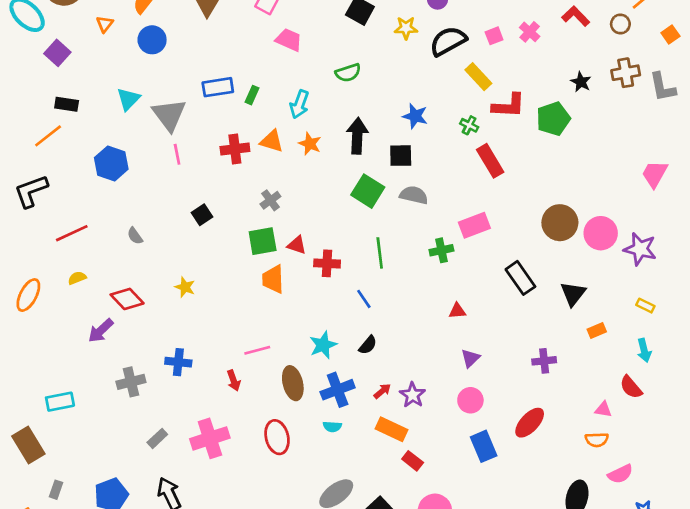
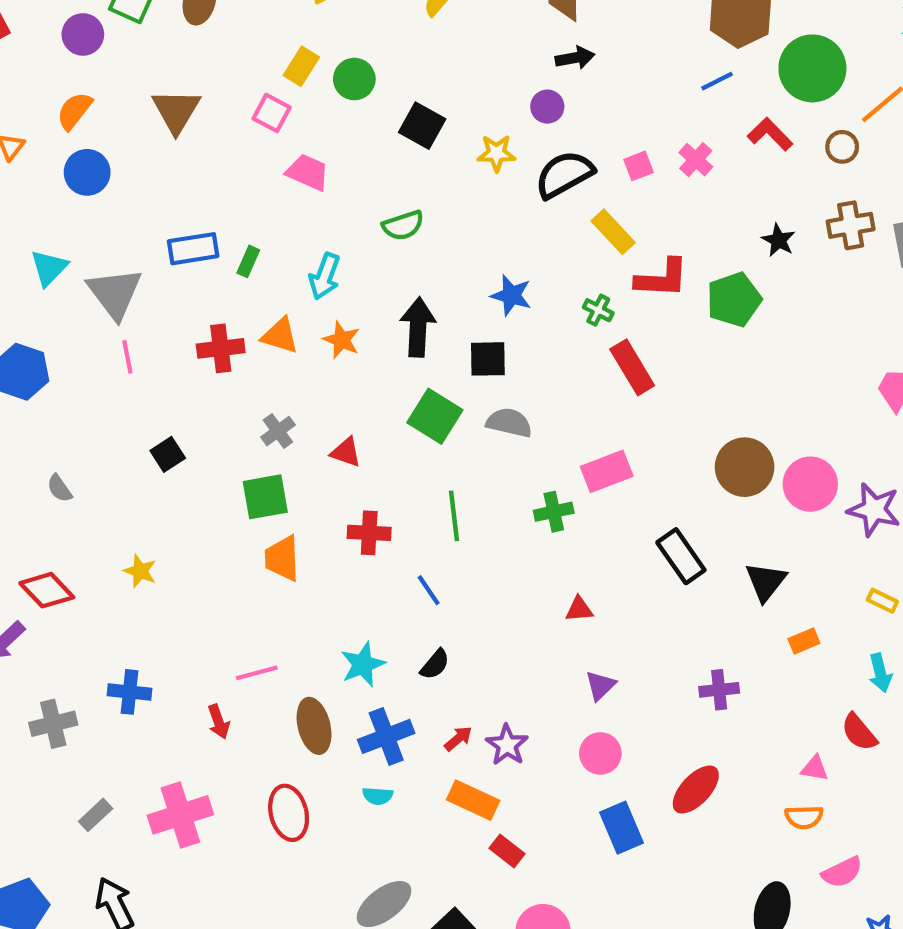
red triangle: (297, 245) -> (346, 452), moved

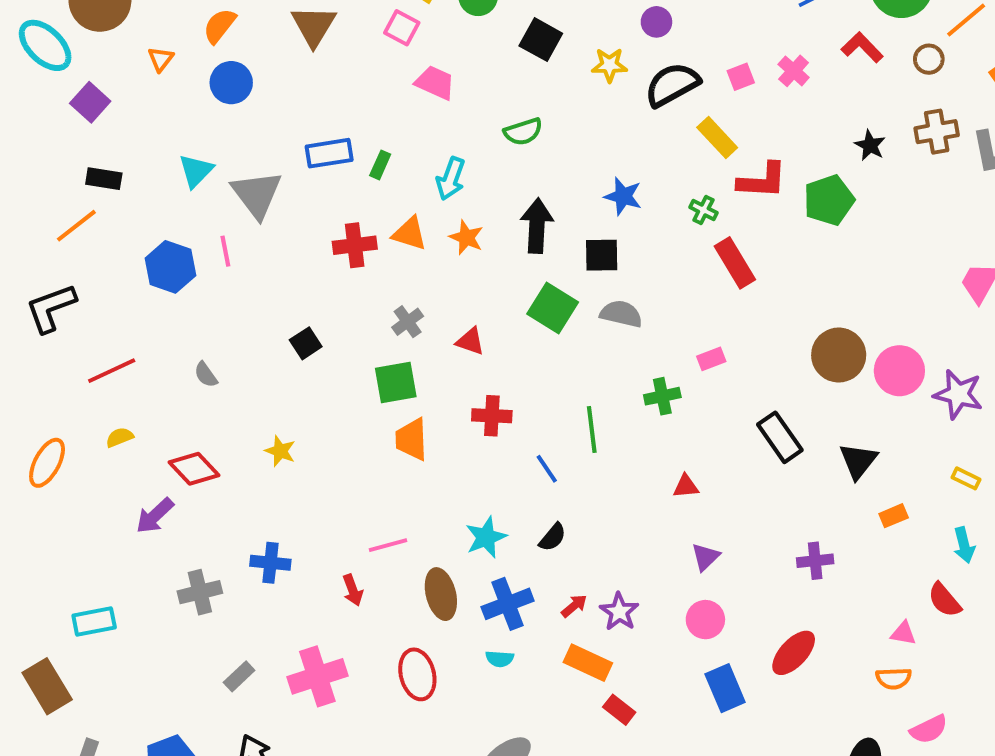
pink line: (127, 357) -> (225, 251), moved
pink rectangle: (607, 471) -> (711, 359), size x0.6
green line: (454, 516) -> (592, 429), moved

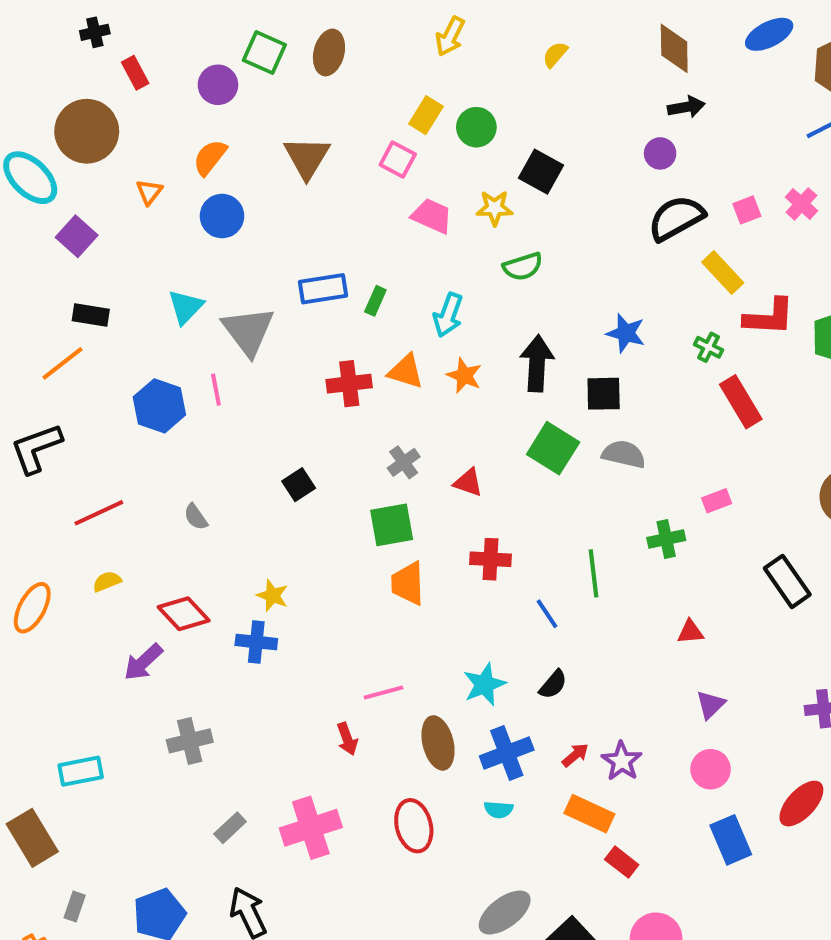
yellow star: (609, 65) -> (495, 208), moved
blue cross: (270, 563) -> (256, 642), moved

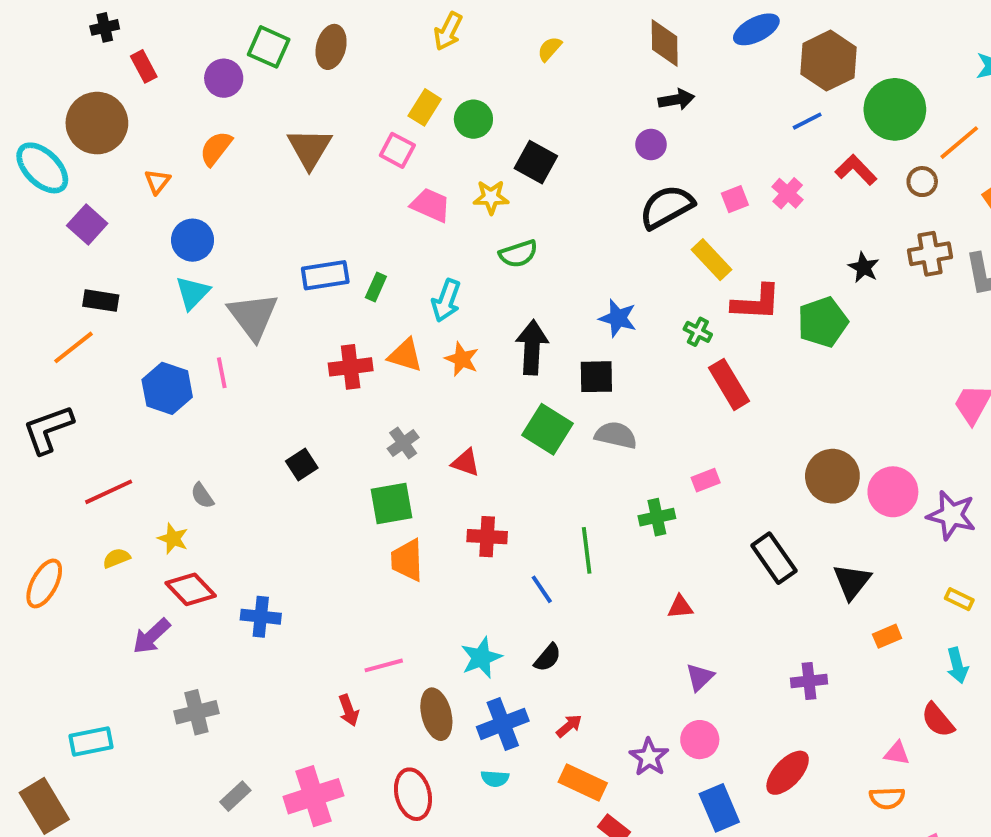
blue circle: (222, 216) -> (193, 240), moved
yellow star: (272, 596) -> (173, 539), moved
purple star: (622, 761) -> (649, 757), moved

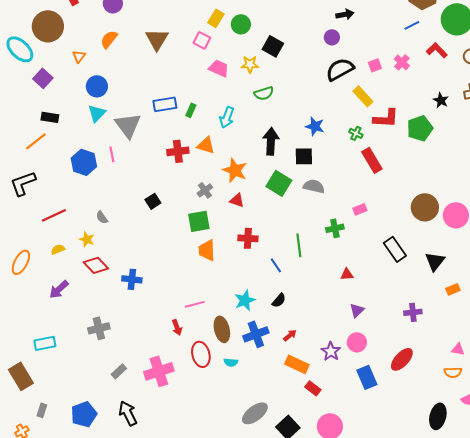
orange star: (462, 359) -> (235, 170), moved, size x1.4
purple arrow: (152, 636) -> (59, 289), moved
cyan semicircle: (495, 779) -> (231, 362), moved
red ellipse: (413, 794) -> (201, 354), moved

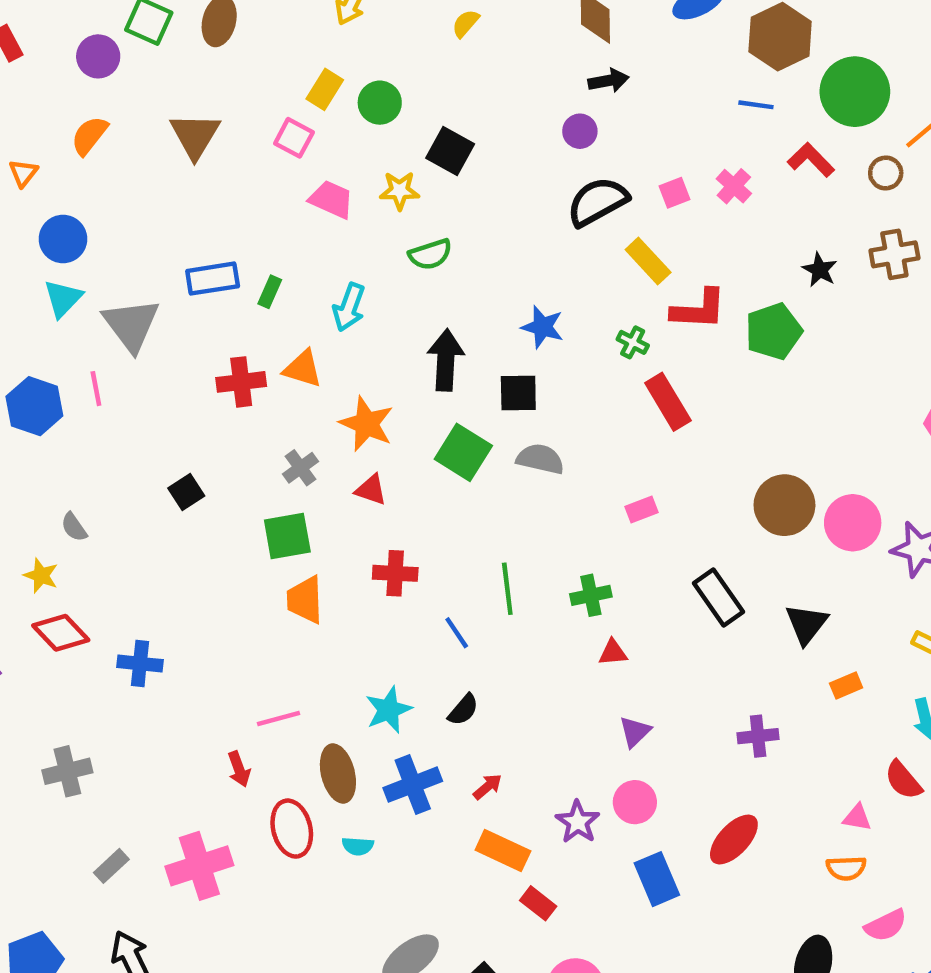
blue line: (412, 25) -> (756, 105), turned 35
green cross: (335, 228) -> (591, 595), moved

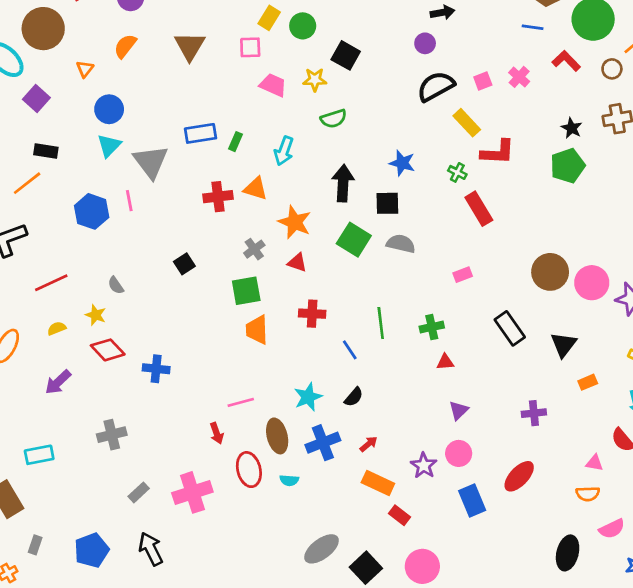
pink square: (294, 138) -> (250, 47), turned -30
green pentagon: (773, 331) -> (568, 166), moved

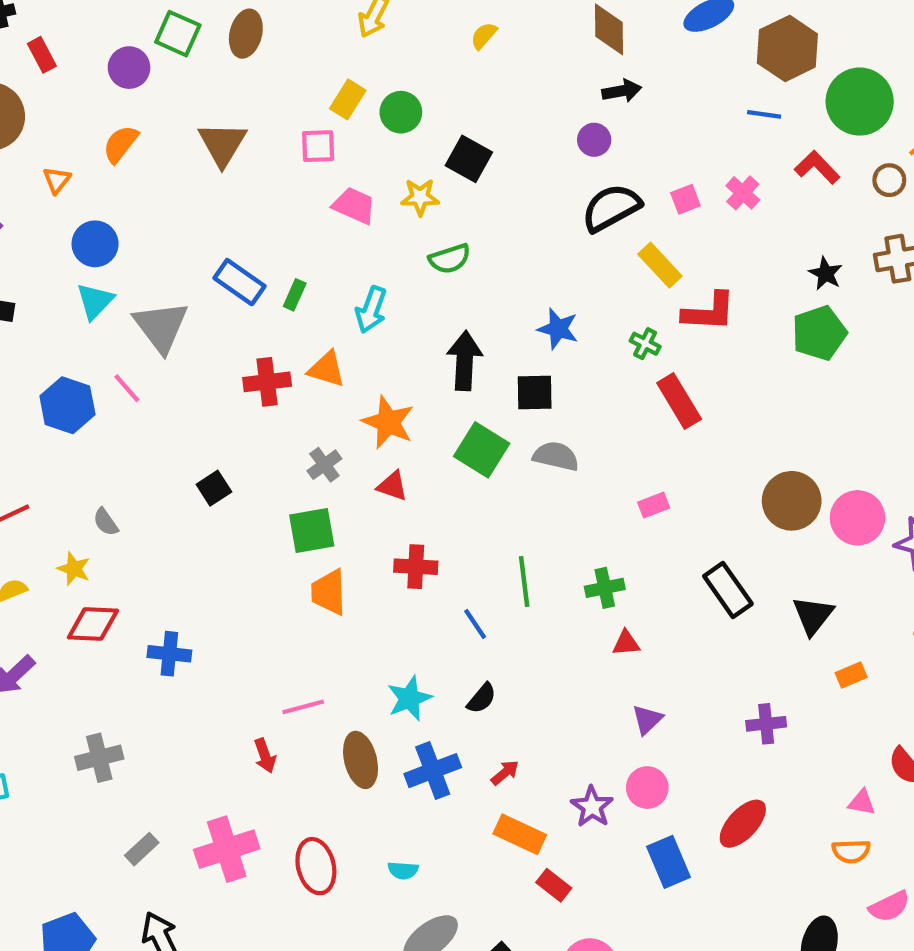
blue rectangle: (200, 133) -> (239, 282), turned 44
pink line: (129, 201) -> (127, 388), turned -30
red diamond: (108, 350) -> (93, 624), turned -44
red ellipse: (249, 470) -> (316, 866), moved
cyan semicircle: (289, 480) -> (403, 870), moved

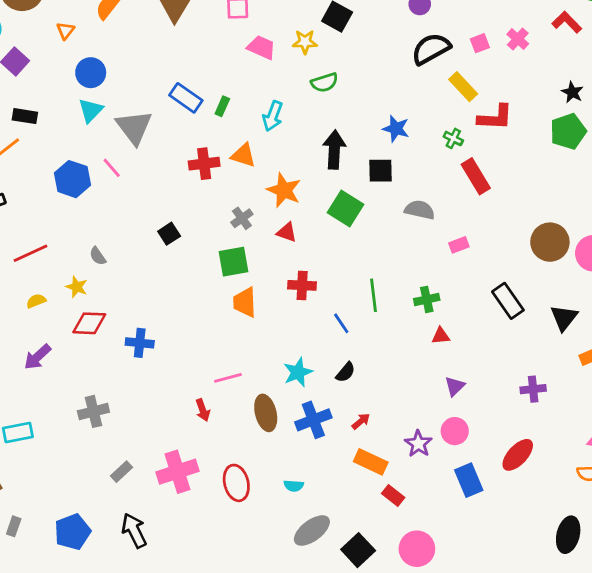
gray semicircle: (556, 456) -> (420, 210), moved

